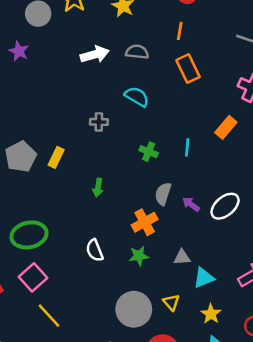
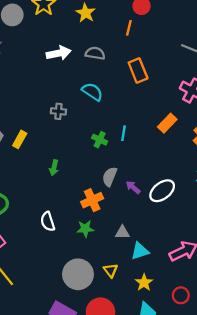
orange line: (180, 31) -> (129, 28), moved
cyan line: (187, 147) -> (123, 133), moved

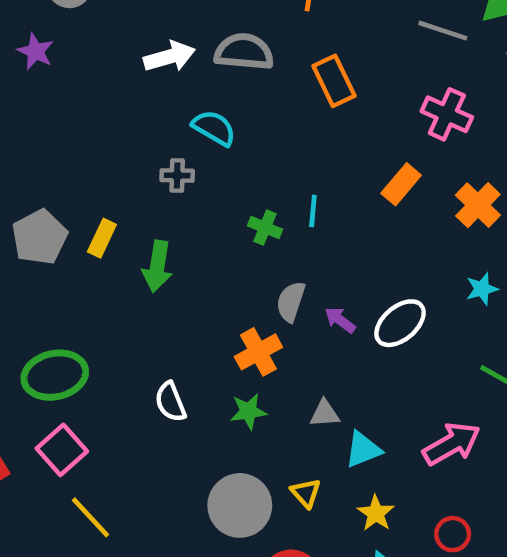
gray semicircle: (95, 53) -> (244, 52), size x1.4
cyan semicircle: (92, 92) -> (214, 128), moved
green arrow: (54, 168) -> (157, 266), moved, size x1.5

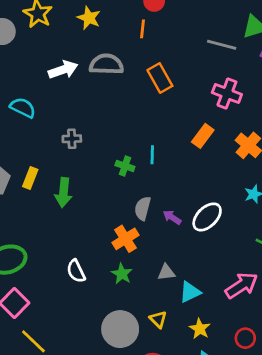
cyan semicircle: (214, 128) -> (23, 108), moved
green star: (248, 411) -> (122, 274), turned -30

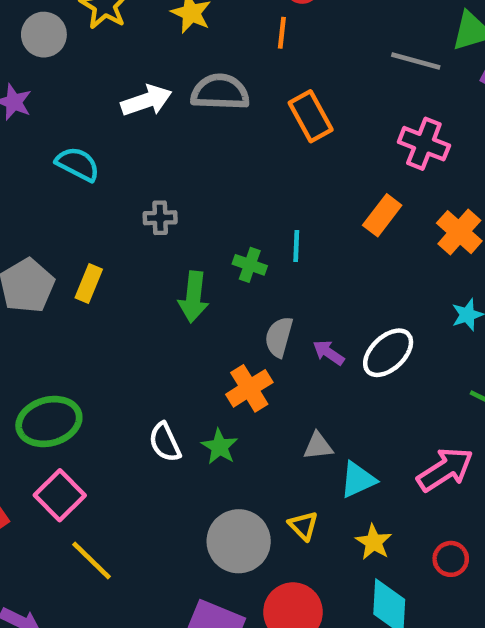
green arrow: (63, 192) -> (194, 297), moved
green star: (122, 274) -> (220, 447), moved

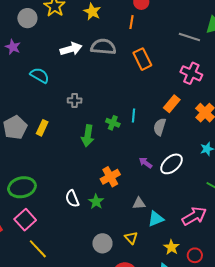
gray semicircle: (279, 337) -> (160, 127), moved
gray circle: (239, 541) -> (102, 243), size x0.7
yellow star: (374, 542) -> (171, 247), moved

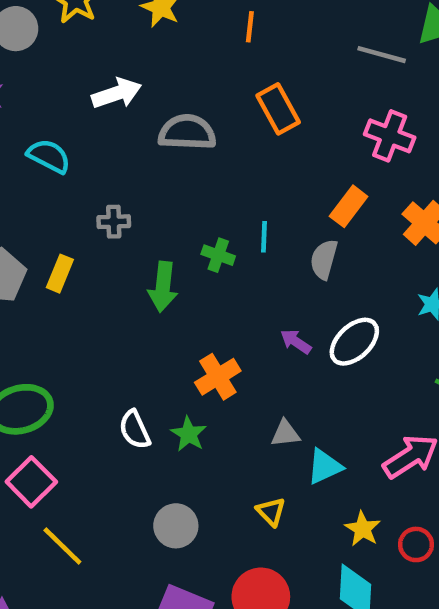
gray semicircle: (103, 47) -> (187, 132), moved
gray cross: (75, 100) -> (114, 222), moved
gray circle: (102, 243) -> (176, 526), moved

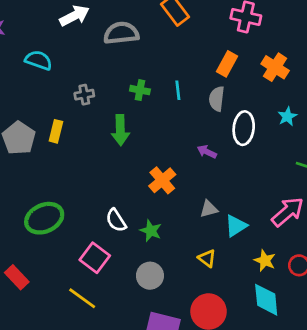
green cross: (218, 255) -> (140, 90), moved
white ellipse: (354, 342) -> (244, 128), moved, turned -32
green star: (189, 434) -> (151, 231), moved
pink square: (31, 482) -> (95, 258), moved

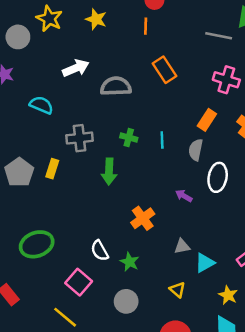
gray cross: (84, 95) -> (80, 138), size x1.5

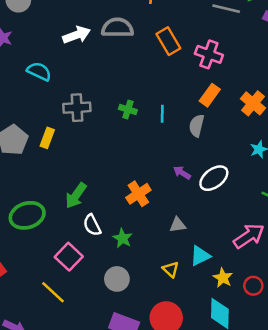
pink cross: (226, 80) -> (209, 54), moved
gray semicircle: (116, 86) -> (117, 28), moved
green arrow: (109, 171) -> (76, 196), moved, turned 30
white ellipse: (218, 177) -> (214, 178), moved, turned 40
cyan triangle: (205, 263) -> (200, 256), moved

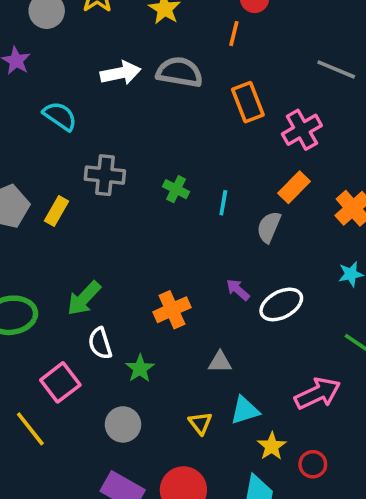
pink cross: (209, 54) -> (302, 130), turned 32

